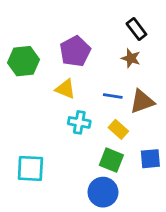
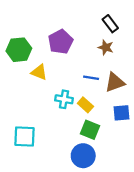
yellow triangle: (65, 89) -> (39, 72), moved
yellow rectangle: (118, 129) -> (85, 105), moved
blue square: (150, 159) -> (122, 113), moved

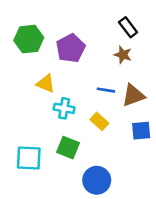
green hexagon: (19, 50) -> (29, 39), moved
cyan cross: (64, 99) -> (64, 108), moved
green square: (90, 130) -> (68, 148), moved

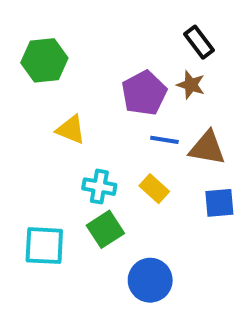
purple pentagon: (71, 48) -> (144, 93), moved
brown triangle: (133, 95) -> (207, 148), turned 30
cyan cross: (64, 108) -> (99, 187), moved
green square: (68, 148) -> (105, 229), turned 35

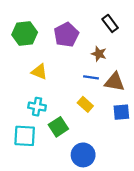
brown star: (191, 85) -> (99, 54), moved
purple pentagon: (144, 93) -> (66, 35), moved
cyan cross: (99, 187) -> (37, 107), moved

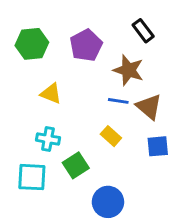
brown star: (99, 54) -> (128, 70), size x1.5
brown triangle: (115, 82) -> (149, 107), turned 30

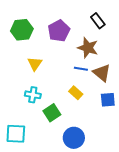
yellow triangle: (51, 94) -> (35, 64), turned 42
cyan square: (32, 177) -> (16, 134), moved

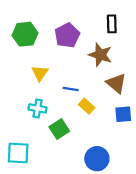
black rectangle: (98, 21) -> (112, 24), turned 35
blue line: (81, 69) -> (71, 89), moved
blue circle: (74, 138) -> (97, 159), moved

